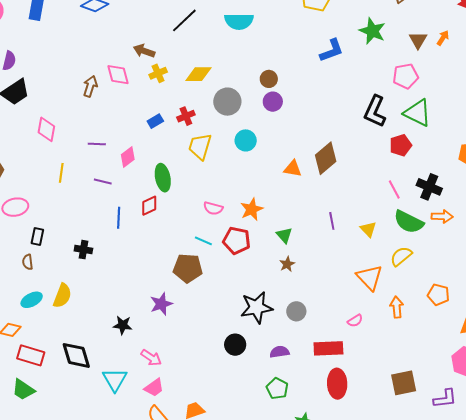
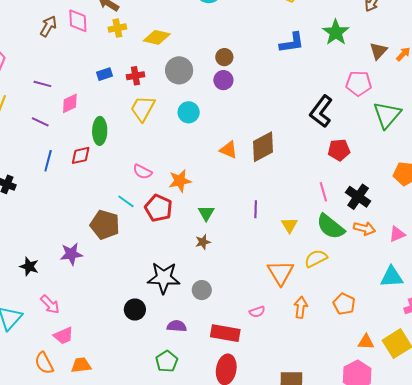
green triangle: (417, 113) -> (387, 115), moved, turned 32
pink trapezoid: (154, 388) -> (63, 336), moved

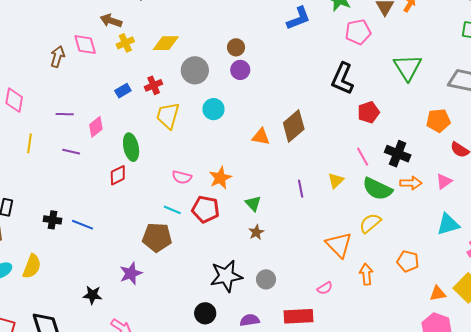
pink pentagon: (359, 83) -> (358, 32), moved
blue line: (48, 161) -> (82, 225), moved, turned -70
yellow triangle: (290, 225) -> (336, 181), moved, turned 30

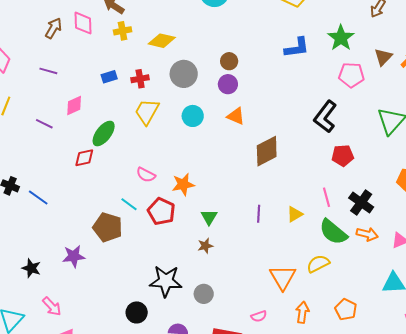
purple line: (65, 114) -> (48, 71), moved
orange triangle: (261, 137) -> (236, 116), moved
green ellipse: (131, 147) -> (104, 134), turned 36

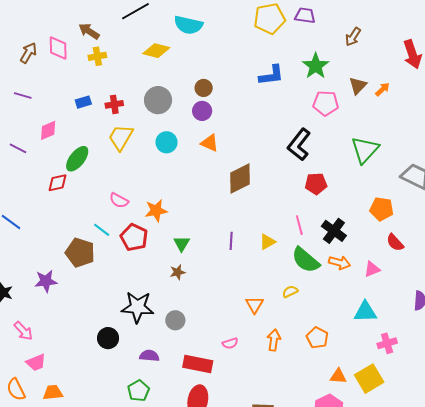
yellow diamond: (162, 41) -> (156, 51), moved
yellow semicircle: (318, 264) -> (290, 292), size x0.7
orange triangle: (283, 277) -> (254, 305), size x0.7

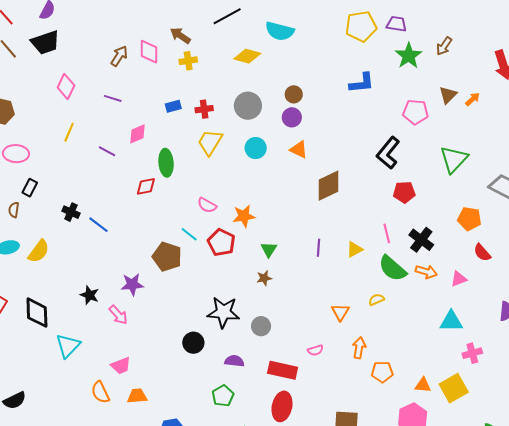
green star: (316, 66) -> (409, 56), moved
green ellipse: (77, 159) -> (166, 163), turned -44
pink arrow: (23, 331) -> (118, 315), moved
orange pentagon: (317, 338) -> (382, 372), moved, turned -30

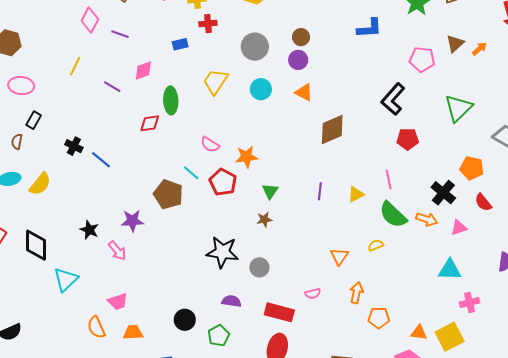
pink diamond: (66, 86) -> (90, 20), moved
red cross: (204, 109) -> (208, 24), moved
black cross: (421, 240) -> (443, 193), moved
black circle: (193, 343) -> (185, 320), moved

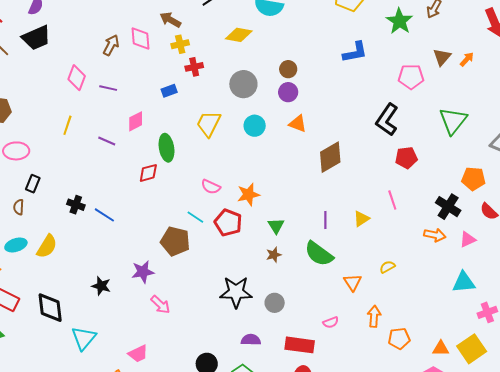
green semicircle: (393, 215) -> (319, 254), moved
pink arrow: (117, 251) -> (160, 305), moved

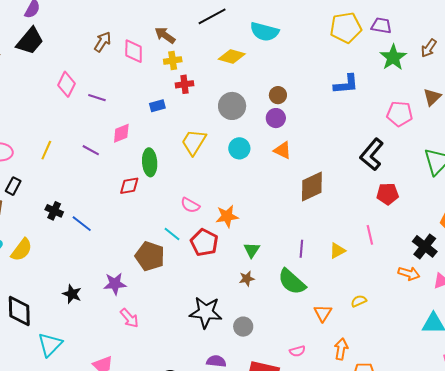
black trapezoid: (36, 38) -> (30, 41), turned -32
brown arrow: (111, 45) -> (103, 42), moved
yellow line: (67, 125) -> (46, 150), moved

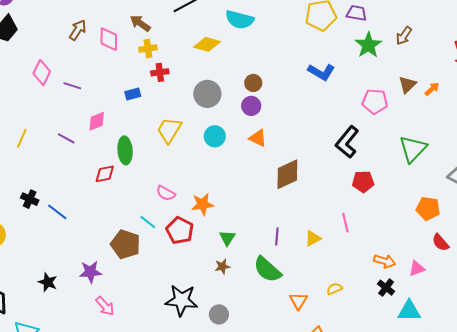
blue L-shape: (346, 84) -> (321, 72), turned 36
black cross: (425, 246) -> (386, 288), moved, size x0.7

